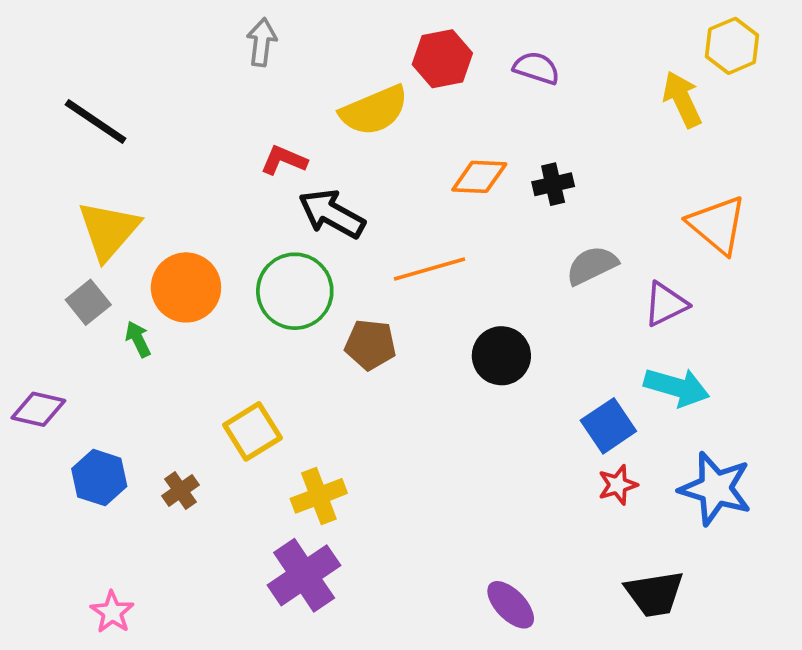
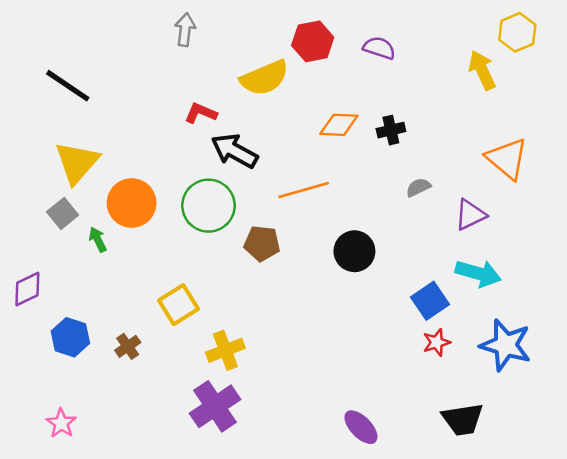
gray semicircle: (592, 265) -> (418, 187), size x0.7
purple diamond: (38, 409) -> (27, 289), turned -39
pink star: (112, 612) -> (61, 423), moved

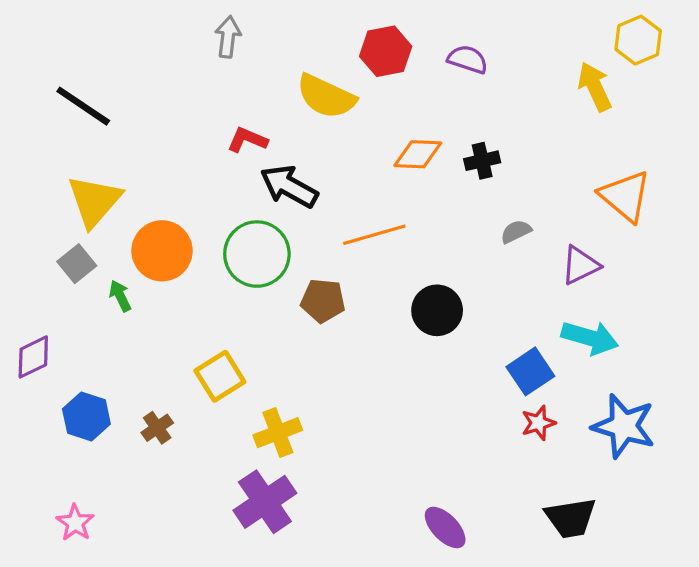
yellow semicircle: (265, 78) -> (326, 96), turned 48

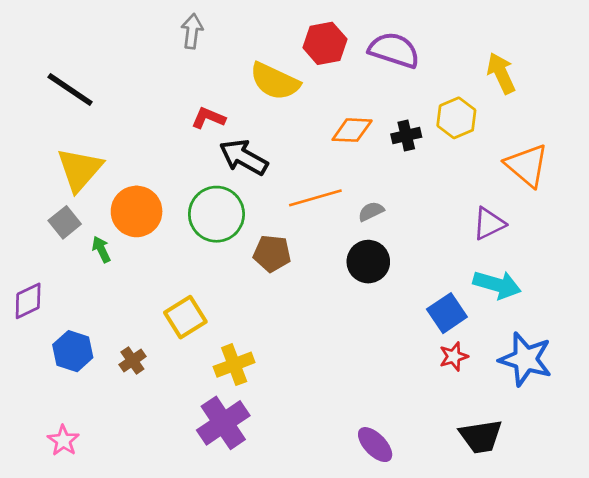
yellow hexagon: (638, 40) -> (456, 118), moved
purple semicircle: (468, 59) -> (394, 50), size x1.5
gray semicircle: (516, 231) -> (371, 211), moved

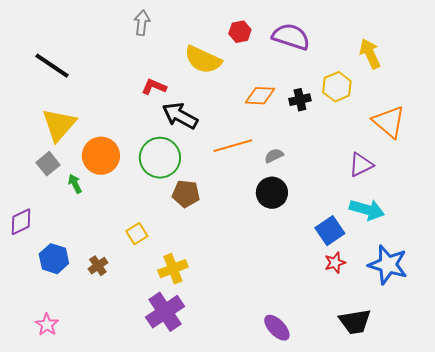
red hexagon: (325, 43) -> (240, 32), size x0.7
brown pentagon: (272, 253) -> (186, 194), moved
yellow square: (185, 317) -> (137, 234), size x0.7

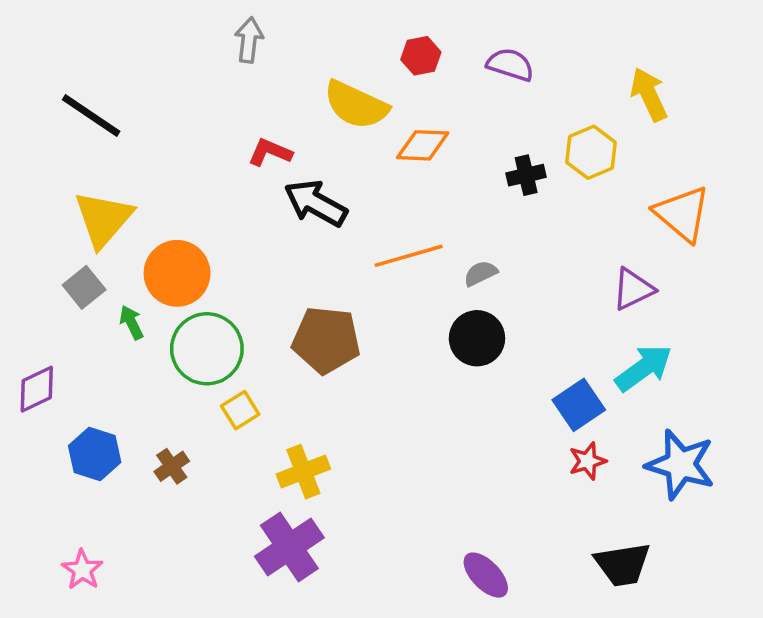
purple semicircle: (291, 37) -> (510, 65), size x0.7
orange diamond: (260, 96) -> (423, 145), moved
green circle: (160, 158) -> (207, 349), moved
brown pentagon: (186, 194) -> (326, 340), size x1.4
cyan arrow: (367, 210) -> (644, 368), turned -52

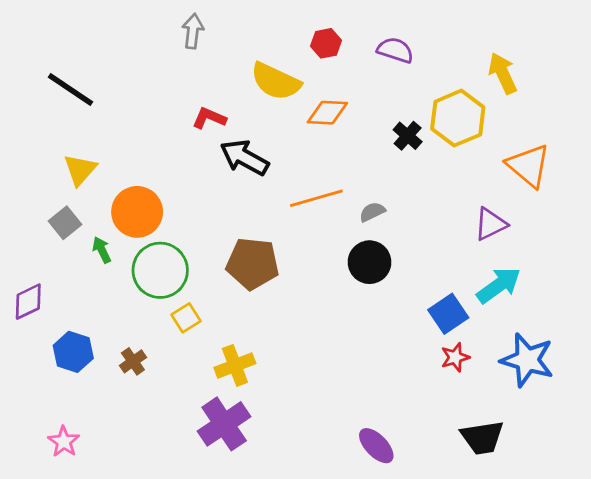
yellow hexagon: (591, 152) -> (458, 118), size x1.4
black cross: (526, 175) -> (408, 136), turned -36
yellow triangle: (103, 219) -> (80, 170), size x0.7

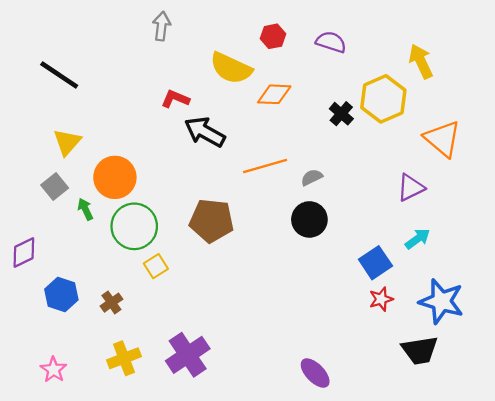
cyan arrow: (499, 285) -> (418, 239), size x0.7
yellow cross: (235, 365) -> (124, 358), moved
black trapezoid: (482, 437) -> (420, 350), moved

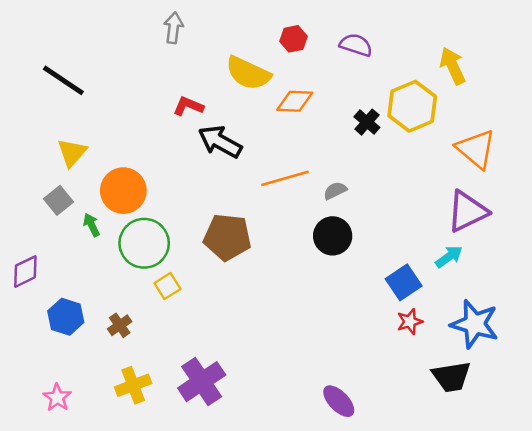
purple triangle: (411, 188) -> (467, 211), moved, size x1.4

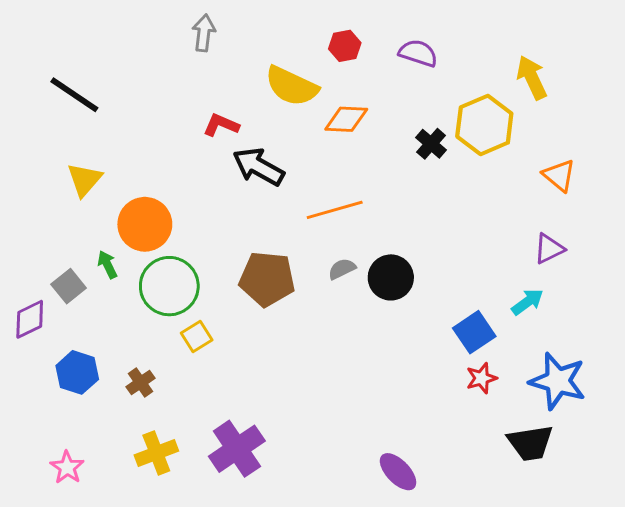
orange triangle: (476, 149) -> (559, 175), size x0.7
gray semicircle: (335, 191) -> (342, 269), moved
gray square: (58, 200) -> (69, 286), moved
purple triangle: (467, 211) -> (549, 249), size x0.6

